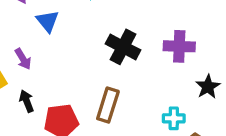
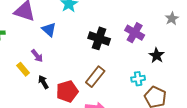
purple cross: (179, 46) -> (135, 33), turned 36
brown rectangle: (108, 105) -> (95, 77), turned 30

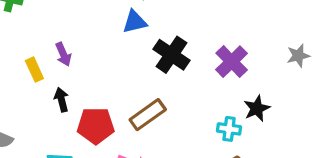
blue triangle: (49, 29) -> (135, 22), moved, turned 49
cyan cross: (138, 79) -> (229, 129), moved

